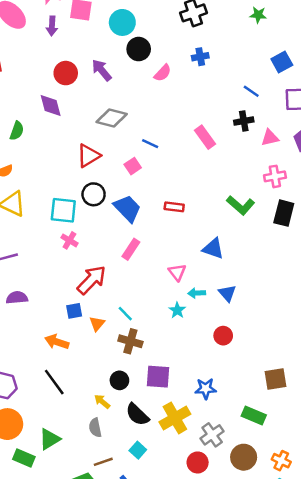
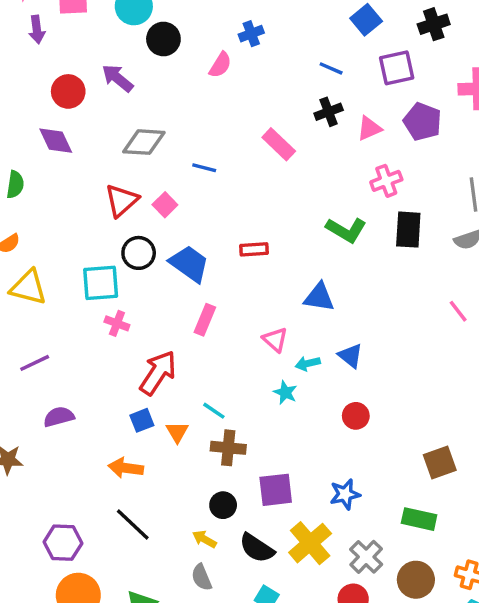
pink semicircle: (163, 73) -> (220, 65), moved
pink square: (133, 166) -> (165, 205), moved

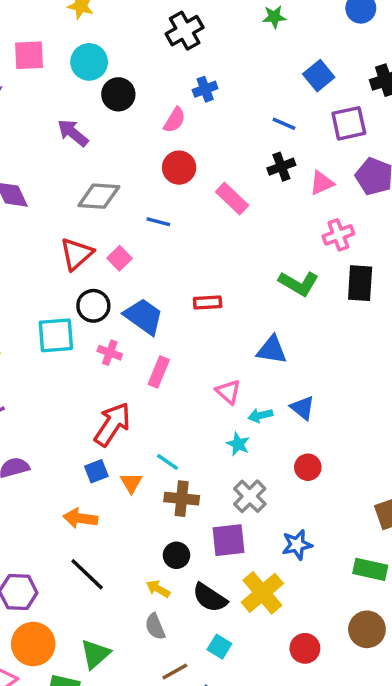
red circle: (68, 91) -> (179, 168), moved
pink cross: (117, 323) -> (110, 353), moved
gray cross: (366, 557) -> (250, 496), moved

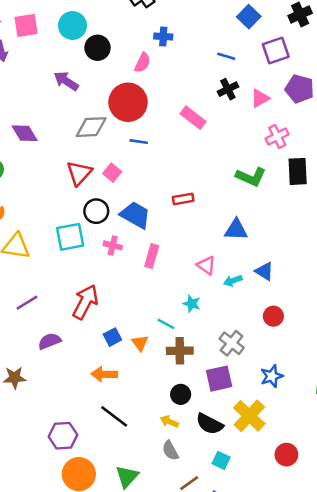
blue cross: (205, 89) -> (163, 37), turned 30
red circle: (179, 168) -> (128, 102), moved, size x1.5
red arrow: (112, 424) -> (85, 302), moved
cyan star: (238, 444) -> (192, 304), moved

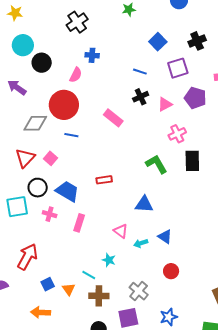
green L-shape: (251, 177) -> (156, 164), turned -145

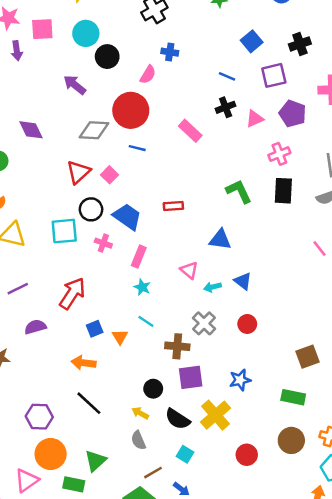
pink cross: (177, 134) -> (279, 154), moved
cyan star: (109, 260) -> (142, 287), moved
gray cross: (139, 291) -> (204, 323), moved
brown cross: (99, 296) -> (177, 346), moved

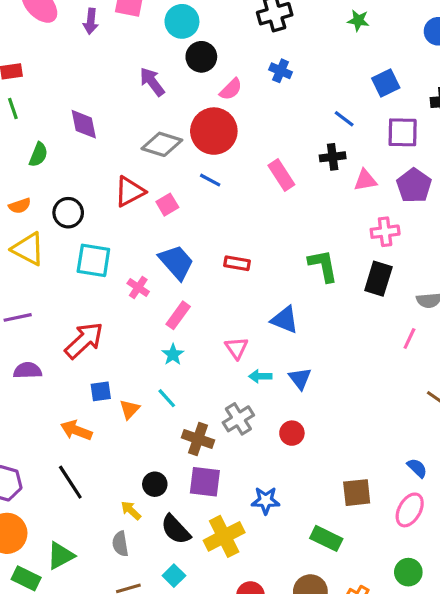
pink semicircle: (148, 75) -> (231, 89), moved
black circle: (91, 209) -> (68, 213), moved
pink line: (319, 249) -> (409, 339), moved, turned 49

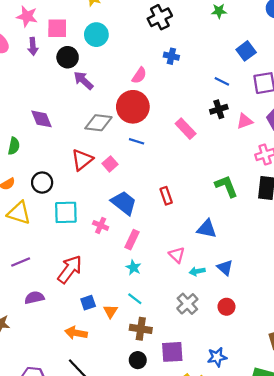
black circle: (201, 57) -> (68, 57), moved
red rectangle: (237, 263) -> (166, 196), turned 72
brown cross: (198, 439) -> (141, 329), moved

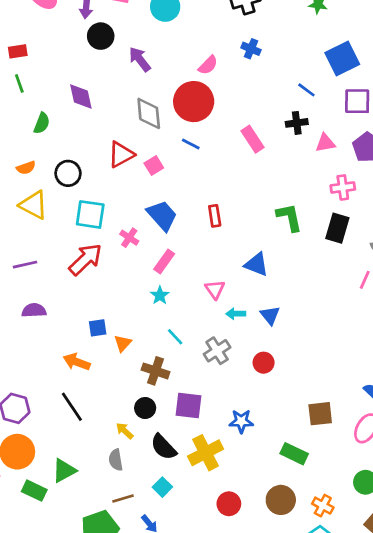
blue square: (246, 51) -> (342, 58), size x1.4
black circle: (68, 57) -> (101, 36), moved
gray diamond: (98, 123) -> (149, 113), turned 68
red arrow: (70, 269) -> (85, 259), moved
cyan line: (135, 299) -> (175, 337), moved

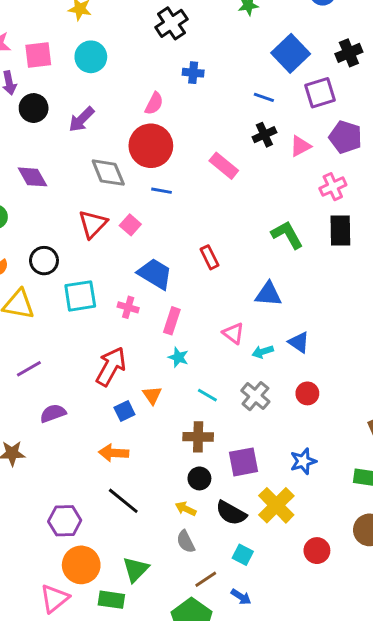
purple arrow: (140, 59) -> (81, 119), turned -80
red arrow: (85, 259) -> (111, 367), moved
orange triangle: (123, 343) -> (152, 395), moved

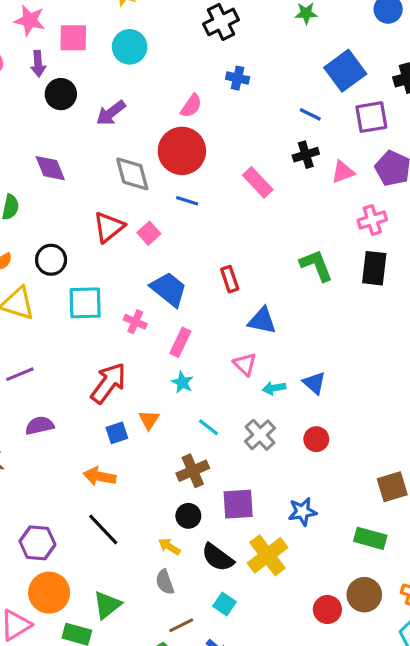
blue triangle: (268, 294) -> (262, 321), moved
brown cross: (198, 437) -> (193, 471), turned -32
red circle: (317, 551) -> (327, 609), moved

